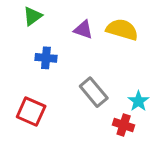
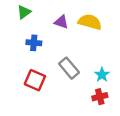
red square: (31, 112) -> (35, 80), moved
red cross: (124, 125) -> (100, 97), moved, turned -32

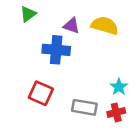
blue cross: (34, 43) -> (56, 50), moved, size x1.5
gray rectangle: (69, 68) -> (84, 107), moved, turned -40

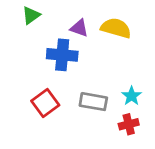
red square: (41, 93) -> (45, 103), turned 30
gray rectangle: (84, 107) -> (93, 102), moved

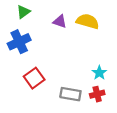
blue cross: (62, 55) -> (19, 42), moved, turned -30
gray rectangle: (93, 102) -> (70, 94), moved

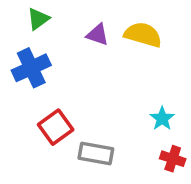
gray rectangle: (70, 94) -> (96, 153), moved
red cross: (97, 94) -> (173, 159), moved, turned 32

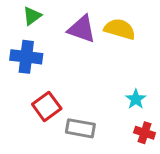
purple triangle: (98, 35) -> (82, 29), size x1.5
blue cross: (31, 68) -> (26, 57), turned 32

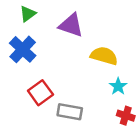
yellow semicircle: (120, 29) -> (104, 56), moved
blue cross: (26, 57) -> (23, 49), turned 36

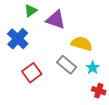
green triangle: (28, 14) -> (31, 11), moved
gray rectangle: (70, 112) -> (67, 65), moved, turned 30

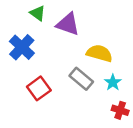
green triangle: (31, 11) -> (38, 13), turned -48

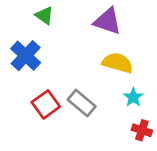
purple triangle: (68, 24) -> (107, 21), moved
gray rectangle: (81, 79) -> (82, 103), moved

